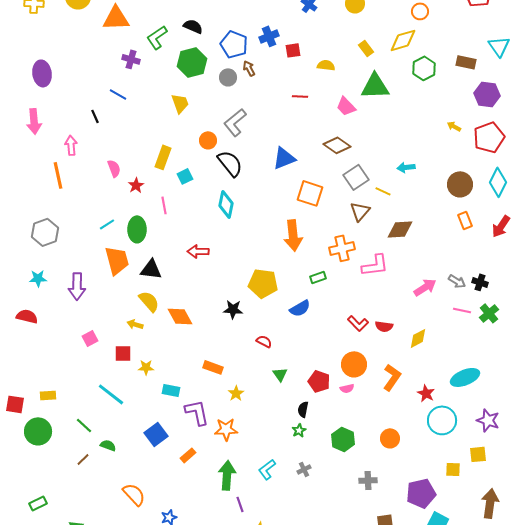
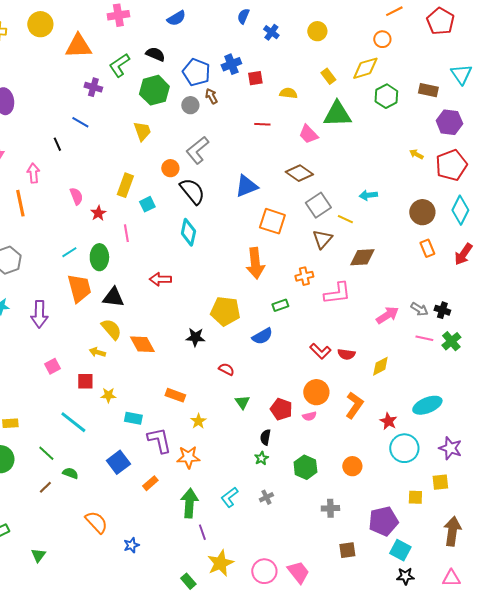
orange cross: (342, 248) -> (304, 276), size x0.7

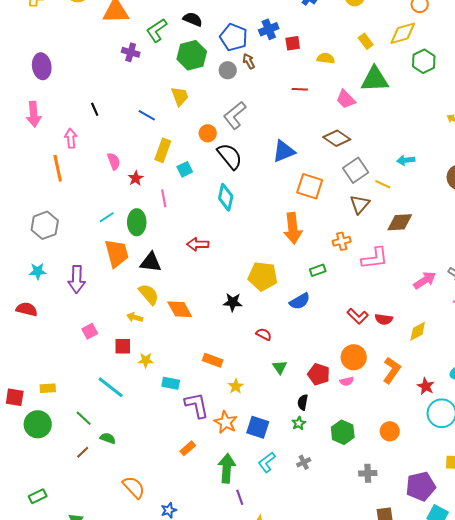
blue line: (80, 122) -> (147, 115), moved
orange star: (188, 457) -> (226, 422), turned 30
blue square: (118, 462) -> (258, 427), moved, turned -35

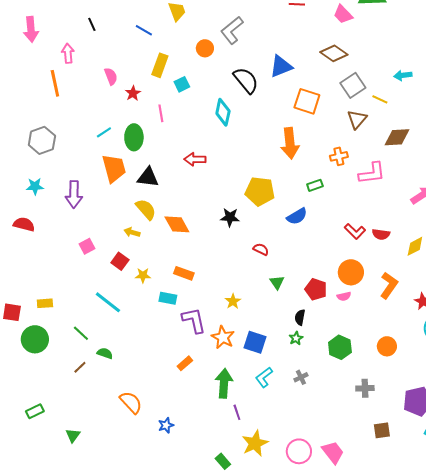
black semicircle: (230, 156) -> (246, 80), moved
red square: (123, 346) -> (120, 261), turned 36
orange rectangle: (213, 360) -> (184, 273), moved

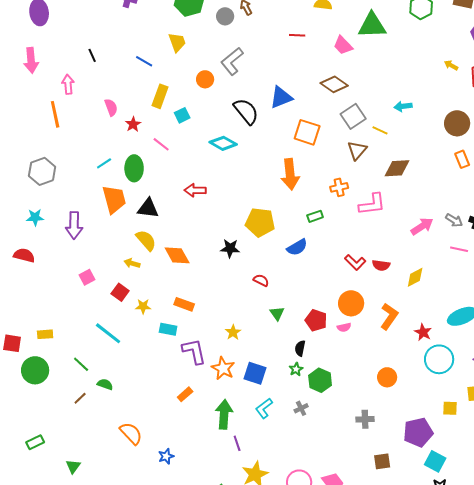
cyan diamond: (223, 112) -> (223, 143), turned -72
pink line: (161, 113) -> (161, 144), turned -42
green hexagon: (340, 347) -> (320, 380), moved

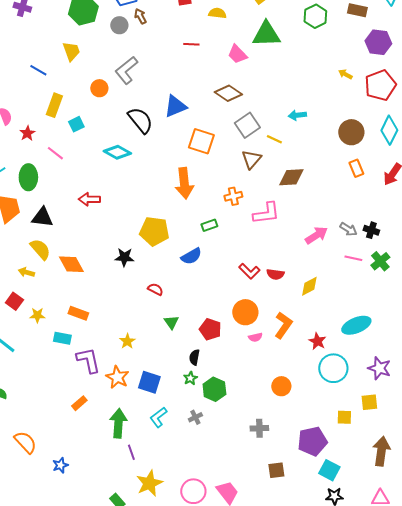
pink semicircle: (344, 327) -> (255, 337), moved

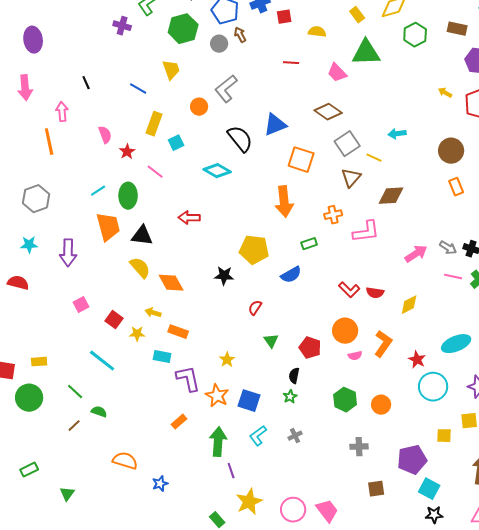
yellow arrow: (26, 272) -> (153, 313), moved
red semicircle: (155, 289) -> (255, 308), turned -84
green hexagon: (214, 389) -> (345, 400), moved
orange semicircle: (25, 442) -> (125, 461), turned -30

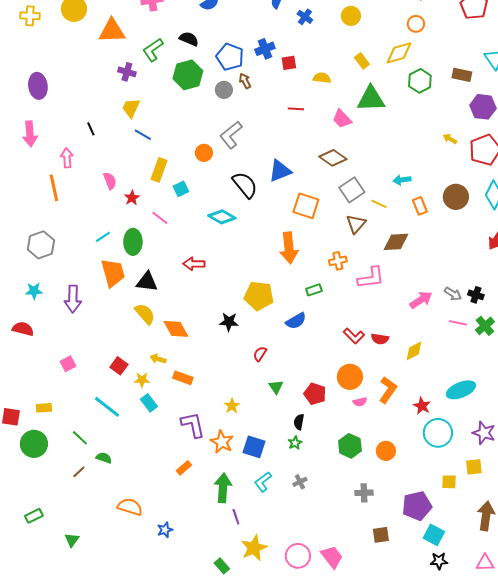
yellow trapezoid: (171, 70) -> (131, 108), moved, turned -135
orange rectangle: (456, 187) -> (420, 206), moved
pink square: (81, 305) -> (68, 364), moved
cyan rectangle: (162, 357) -> (149, 403), moved, turned 42

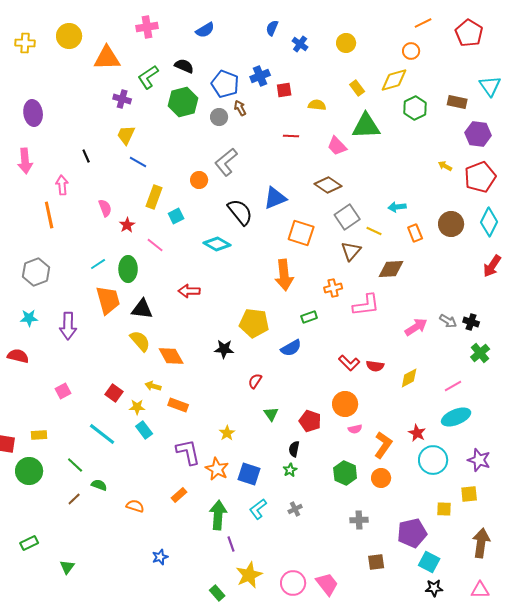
pink line: (458, 323) -> (453, 386), moved, turned -42
orange L-shape: (388, 390) -> (383, 445), moved
orange semicircle: (130, 507) -> (135, 506), moved, size x0.7

